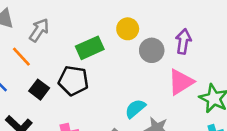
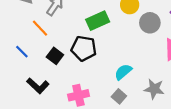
cyan semicircle: (135, 109) -> (123, 72), moved

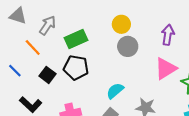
green rectangle: (98, 21) -> (76, 39), moved
gray circle: (150, 23) -> (128, 46), moved

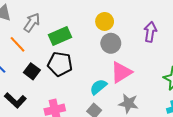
pink triangle: (166, 69) -> (121, 72), moved

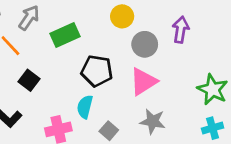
gray circle: (111, 43) -> (145, 44), moved
black pentagon: (60, 64) -> (97, 71), moved
cyan semicircle: (98, 87) -> (85, 107), moved, turned -36

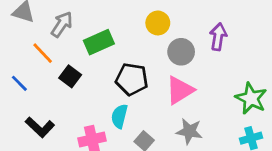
black square: (29, 80) -> (70, 76), moved

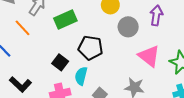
black square: (70, 76) -> (60, 62), moved
pink triangle: (180, 90) -> (149, 56), moved, turned -50

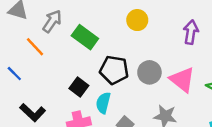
green rectangle: (65, 20) -> (85, 37), turned 60
gray circle: (128, 27) -> (149, 72), moved

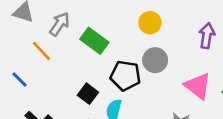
gray circle: (149, 72) -> (155, 60), moved

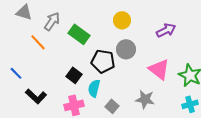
purple arrow: (207, 36) -> (166, 30), turned 54
blue line: (19, 80) -> (16, 73), moved

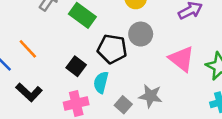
orange line: (38, 42) -> (28, 49), moved
gray star: (145, 99) -> (151, 96), moved

